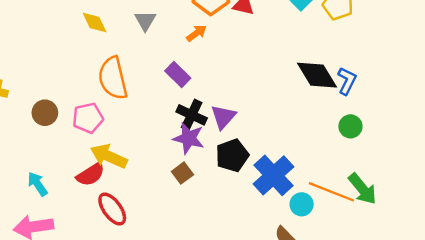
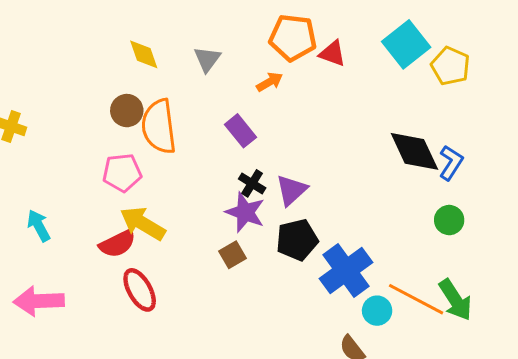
brown circle: (45, 113) -> (127, 111), moved
black cross: (192, 115) -> (252, 183), size x0.7
cyan arrow: (37, 184) -> (39, 226), moved

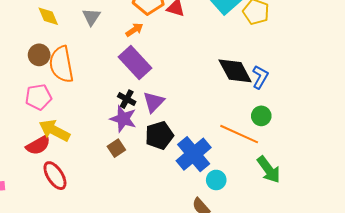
purple rectangle: (240, 131) -> (135, 63), moved, size x1.5
orange line: (416, 299) -> (239, 134), moved

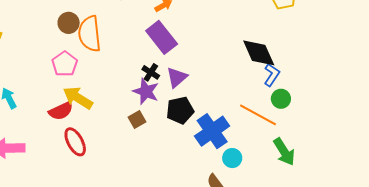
blue L-shape: (260, 77) -> (272, 75), moved
pink pentagon: (38, 97) -> (65, 64), turned -30

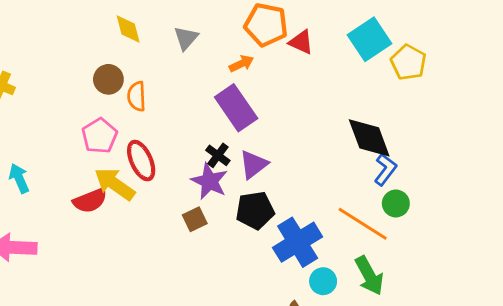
orange semicircle: (90, 34) -> (137, 96), size x0.6
red ellipse: (75, 142) -> (141, 161), moved
green arrow: (284, 152) -> (369, 276), moved

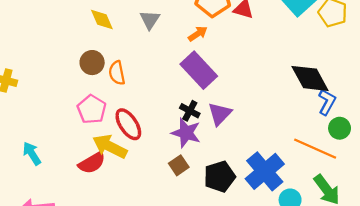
black pentagon: (255, 210) -> (220, 177), moved

